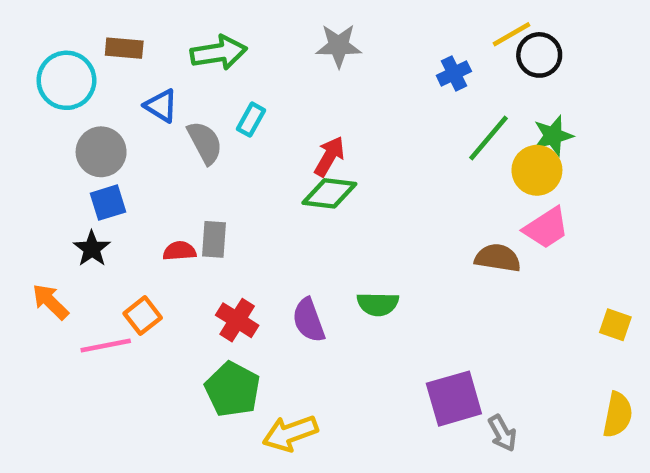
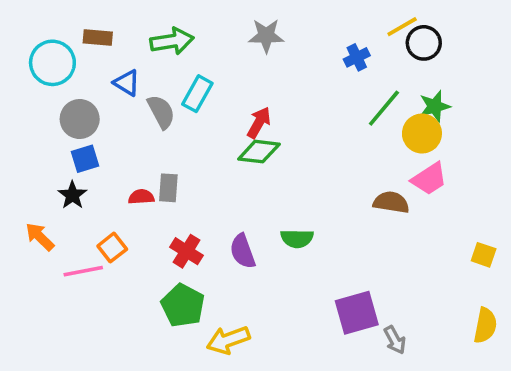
cyan rectangle: (251, 120) -> (197, 94), size x1.4

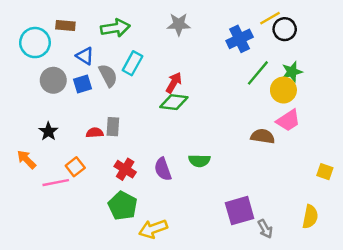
blue cross: (357, 57) -> (240, 39), size x1.5
blue square: (85, 159) -> (82, 84), moved
yellow semicircle: (485, 325) -> (310, 217), moved

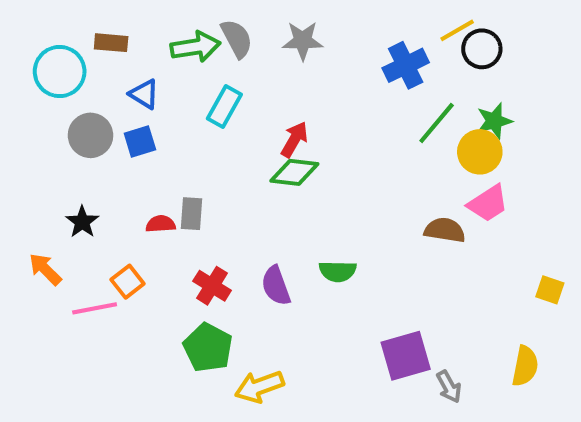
gray semicircle: (108, 75) -> (237, 39), moved

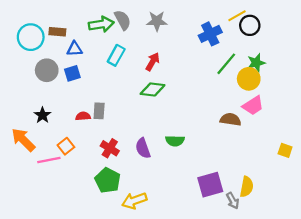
brown rectangle: (111, 43) -> (57, 32), moved
blue triangle: (144, 94) -> (75, 49), turned -35
red arrow: (294, 139) -> (153, 62), moved
orange arrow: (45, 269) -> (23, 140), size x1.4
yellow semicircle: (525, 366) -> (247, 187), moved

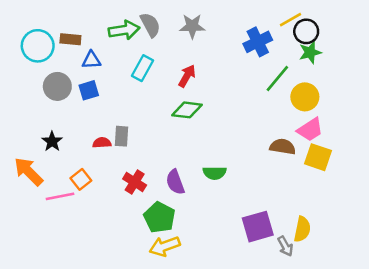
green star: (256, 63) -> (310, 52), moved
yellow square: (285, 150) -> (318, 157), moved, size x1.5
green pentagon: (108, 180) -> (159, 217), moved

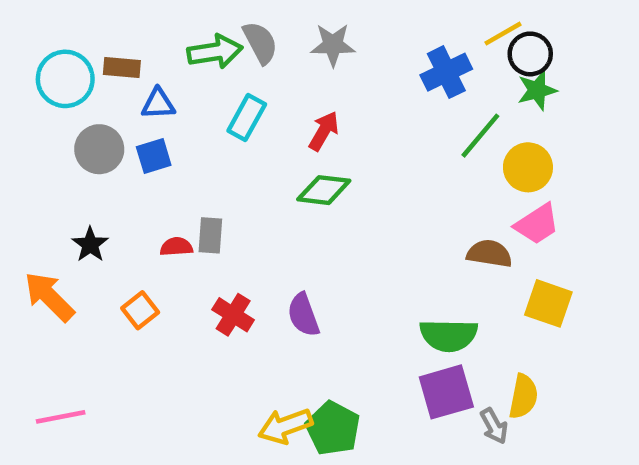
yellow square: (318, 157) -> (548, 303), moved
green semicircle: (214, 173) -> (449, 335), moved, size x1.4
pink line: (60, 196) -> (61, 417), moved
green pentagon: (159, 217) -> (333, 428), moved

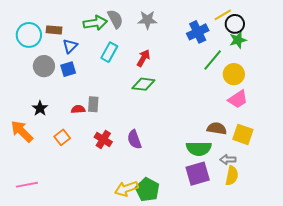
blue triangle: (158, 104) -> (70, 46), turned -42
brown semicircle: (489, 254) -> (217, 128), moved
gray arrow: (494, 426) -> (228, 160), moved, turned 119

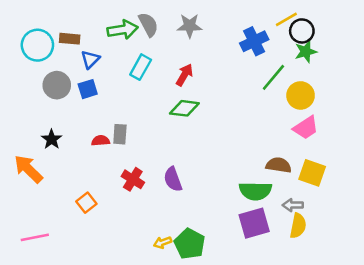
orange square: (62, 137) -> (86, 203), moved
yellow arrow: (126, 189) -> (163, 243), size x0.6

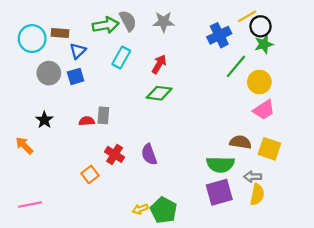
orange arrow: (28, 169) -> (24, 146), size x0.7
orange square: (86, 203) -> (90, 174), moved

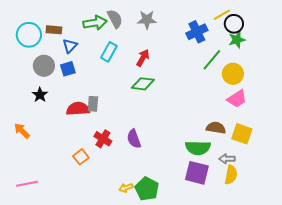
black star: (44, 120) -> (40, 95), moved
red semicircle: (87, 121) -> (78, 109), size x1.6
purple square: (219, 192) -> (197, 173), turned 30

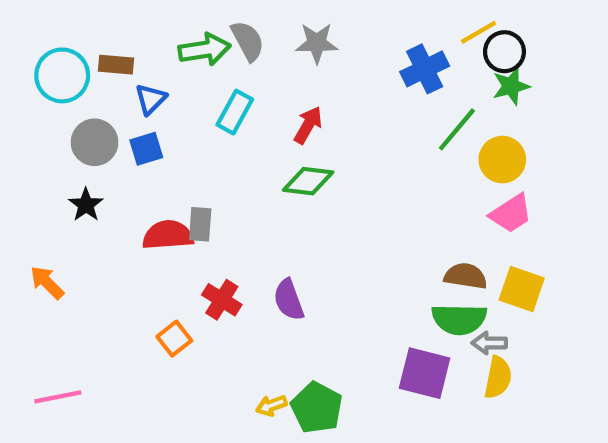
green semicircle: (198, 148) -> (459, 319), moved

